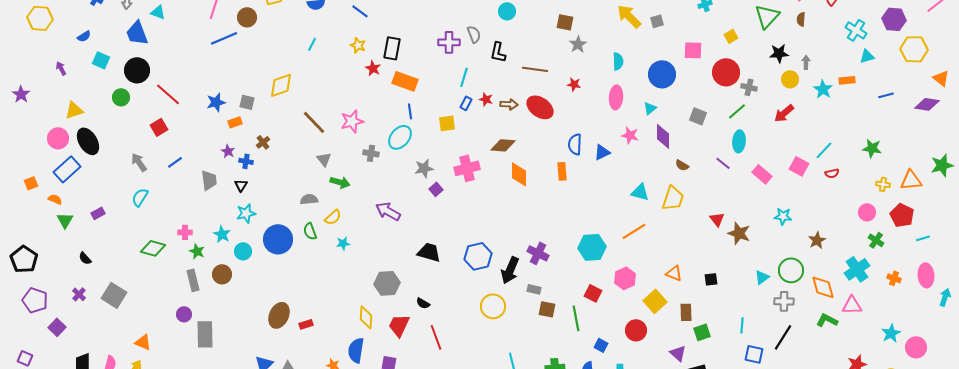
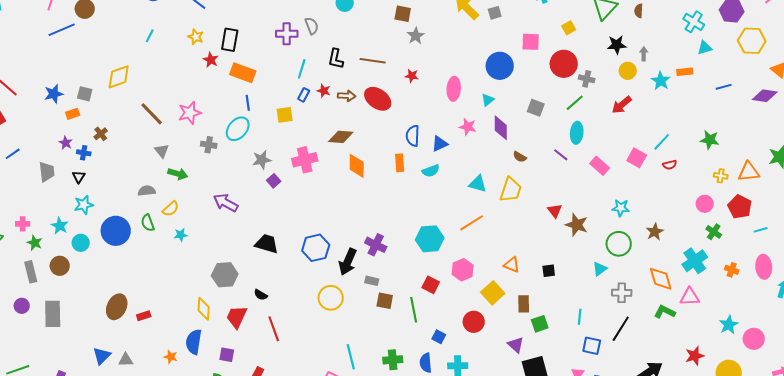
black L-shape: (498, 52) -> (336, 59), moved
cyan semicircle: (618, 61) -> (431, 171), moved, turned 72
green circle: (791, 270) -> (619, 244), moved
gray rectangle: (205, 334) -> (53, 314), moved

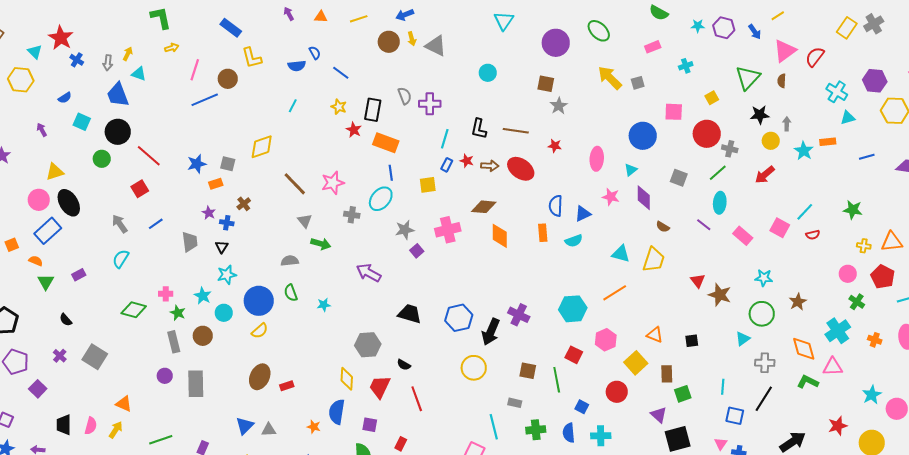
gray semicircle: (312, 26) -> (405, 96), moved
yellow semicircle: (171, 209) -> (260, 331), moved
gray rectangle: (372, 281) -> (515, 403), moved

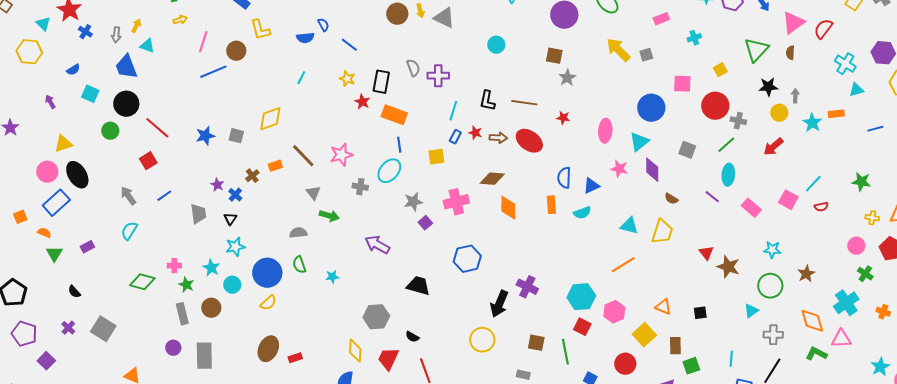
cyan triangle: (631, 170) -> (639, 142), size x1.5
orange rectangle: (216, 184) -> (275, 166), moved
blue cross: (227, 223) -> (235, 195), turned 32
cyan hexagon: (573, 309) -> (581, 297), moved
blue hexagon: (459, 318) -> (467, 259), moved

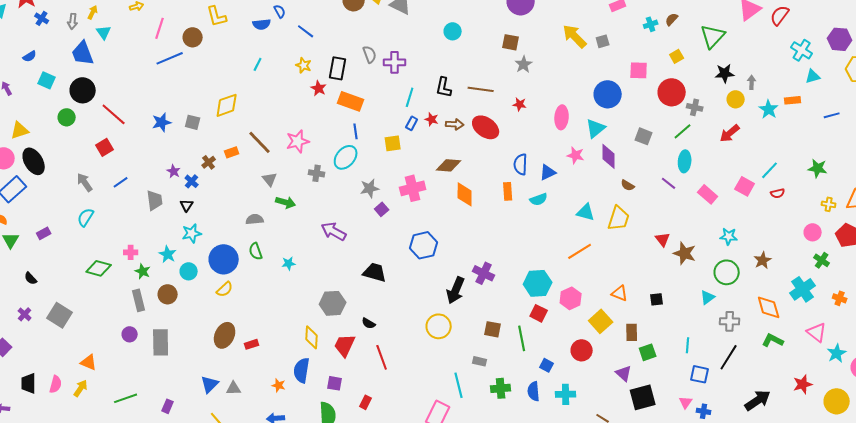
cyan triangle: (147, 46) -> (104, 32), turned 35
brown semicircle: (790, 53) -> (672, 19), moved, turned 40
pink triangle: (841, 339) -> (817, 332), moved, turned 40

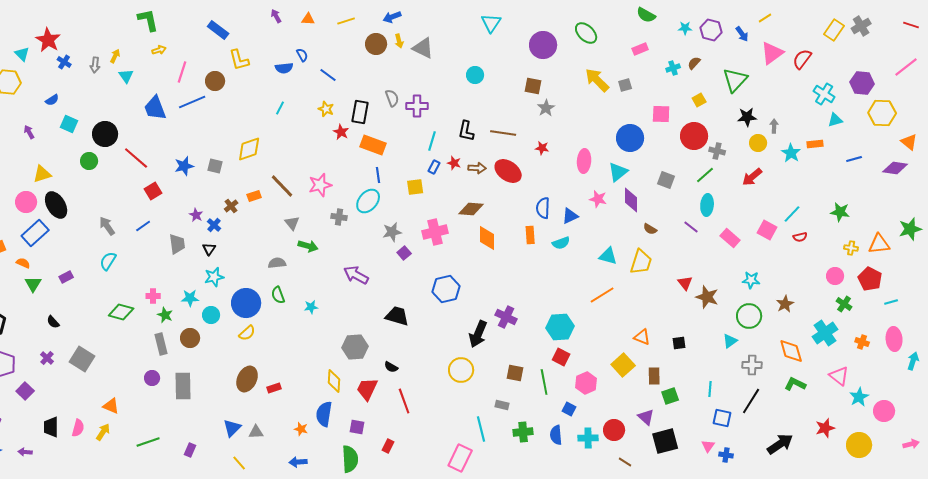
blue trapezoid: (83, 53) -> (155, 108), moved
red square: (105, 147) -> (153, 191), moved
cyan star: (168, 254) -> (190, 298), turned -30
pink hexagon: (571, 298) -> (586, 383), moved
red circle: (582, 350) -> (614, 430), moved

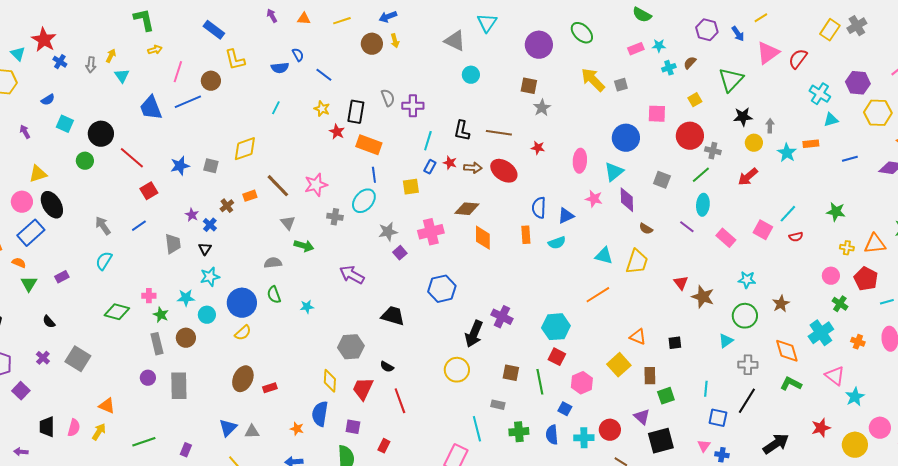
cyan star: (685, 28) -> (659, 46), moved
gray triangle: (423, 48) -> (455, 41), moved
pink circle: (884, 411) -> (880, 428), moved

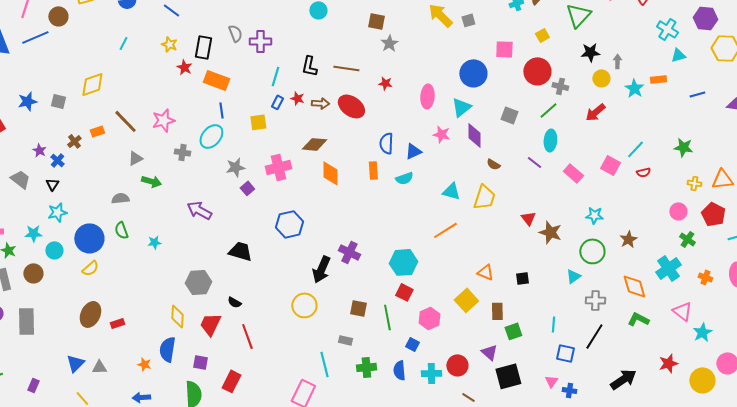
gray triangle: (288, 223) -> (135, 158), turned 42
gray trapezoid: (173, 244) -> (20, 179), turned -45
red rectangle: (384, 446) -> (231, 381), size x1.5

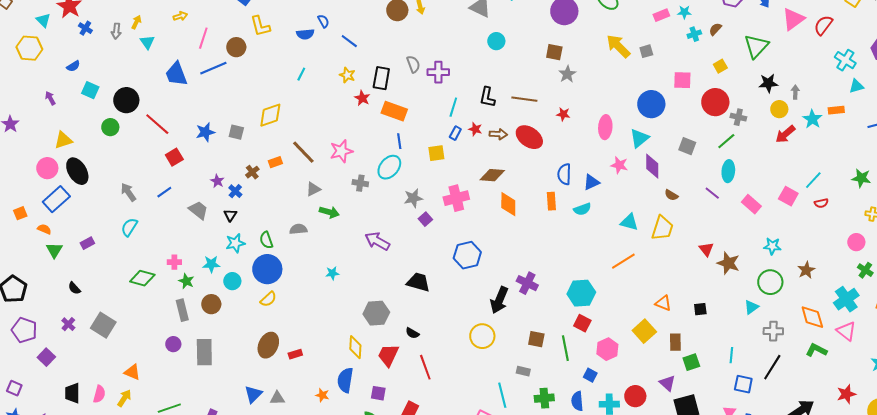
red arrow: (595, 112) -> (785, 134), moved
green semicircle: (121, 230) -> (266, 240), moved
pink triangle: (682, 311) -> (846, 331), moved

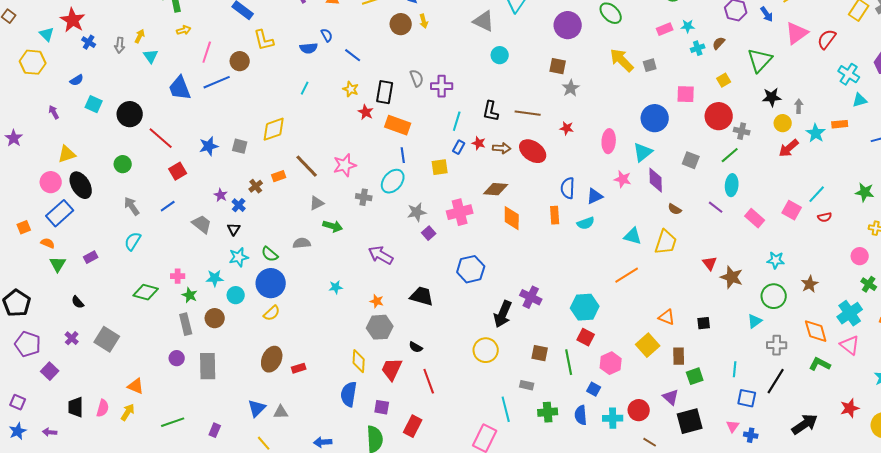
green circle: (110, 127) -> (123, 164), moved
green semicircle: (266, 240) -> (270, 254), turned -30
orange star: (322, 395) -> (377, 301), moved

